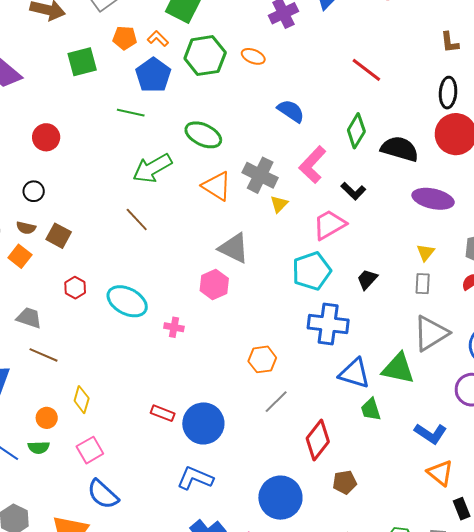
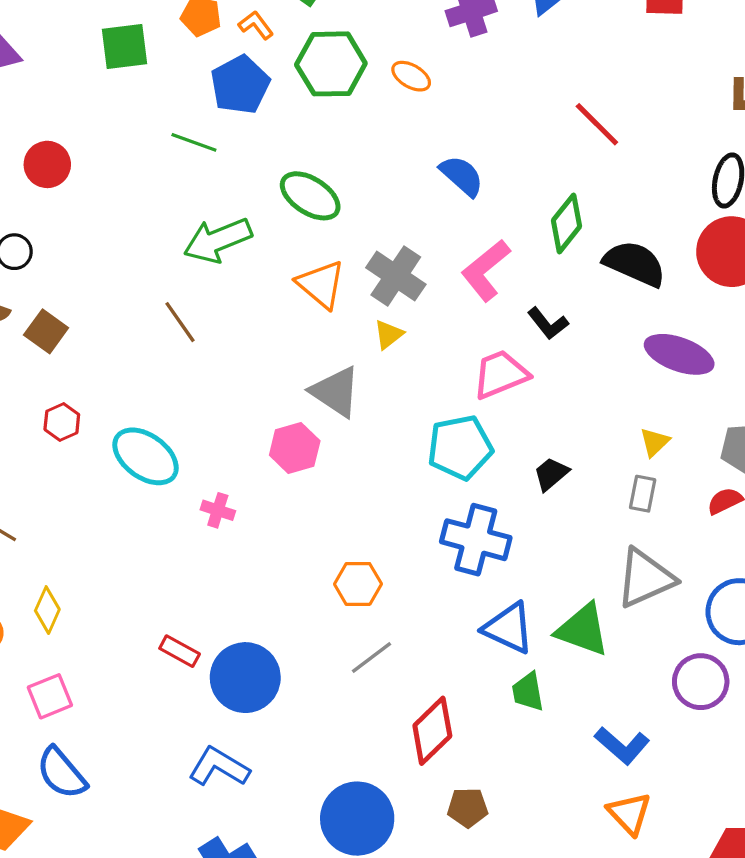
yellow triangle: (279, 204) -> (388, 335), moved

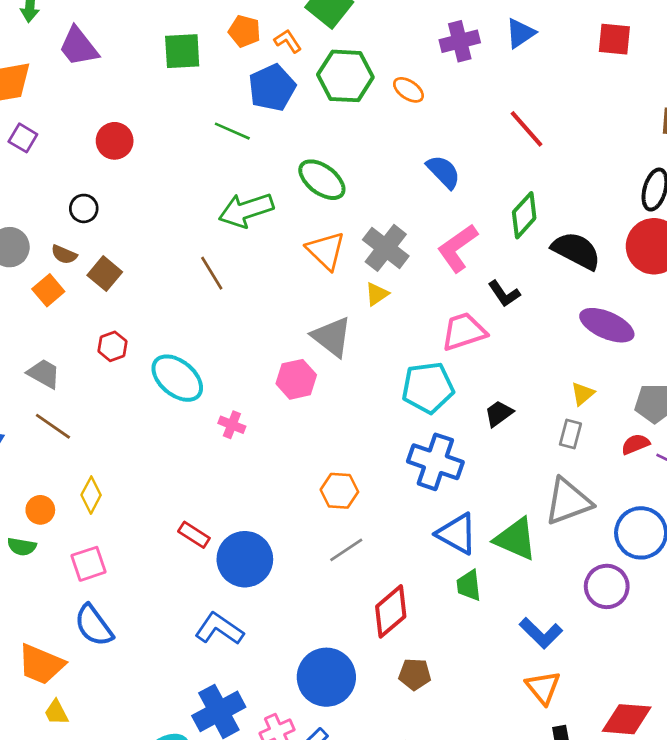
red line: (597, 124) -> (526, 129), moved

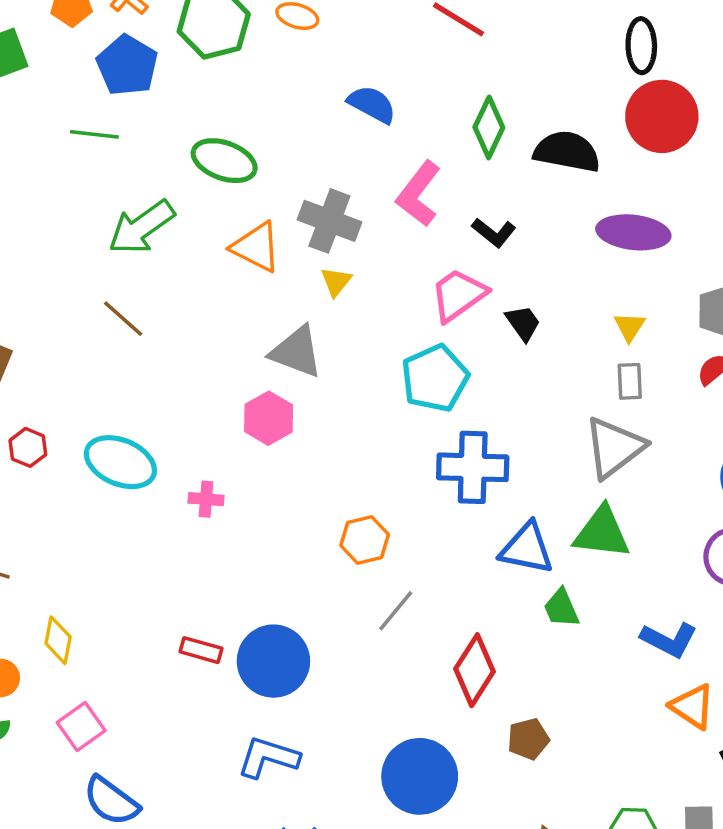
black trapezoid: (499, 413) -> (523, 323), moved, turned 108
gray triangle: (568, 501) -> (614, 447), moved

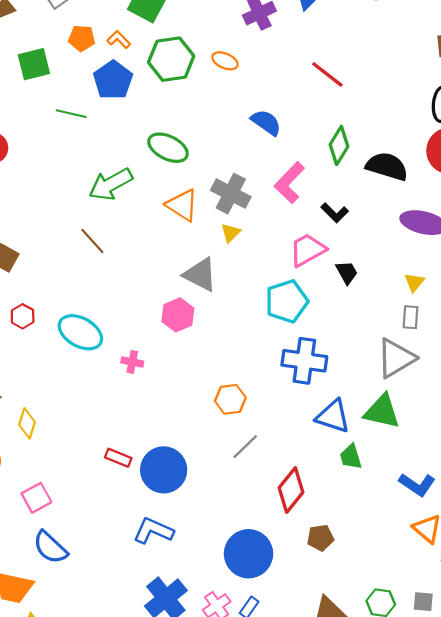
green line: (94, 134) -> (71, 114), moved
yellow diamond: (58, 640) -> (27, 423), moved

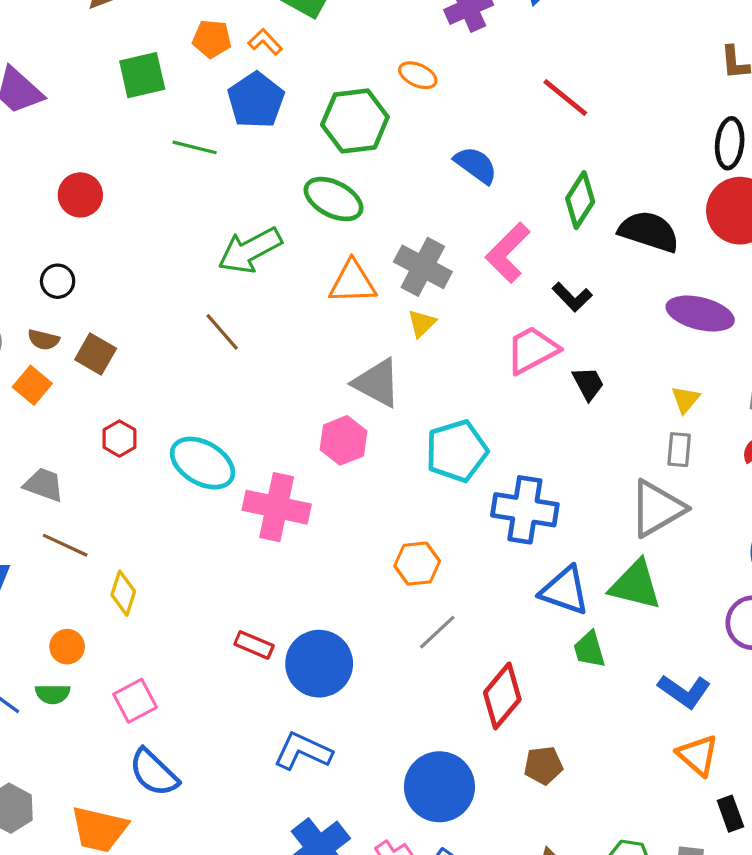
green hexagon: (171, 59) -> (355, 121), moved
orange triangle: (182, 205) -> (353, 282), turned -36
cyan pentagon: (287, 301) -> (457, 451), moved
pink cross: (132, 362) -> (277, 507), size x2.0

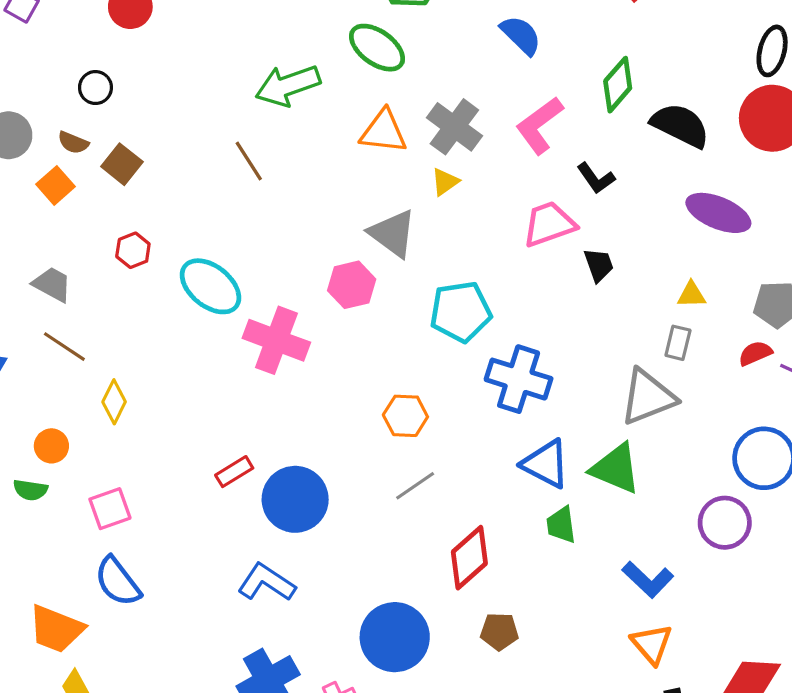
yellow triangle: (685, 399) -> (691, 295), turned 40
red rectangle: (254, 645) -> (234, 472), turned -63

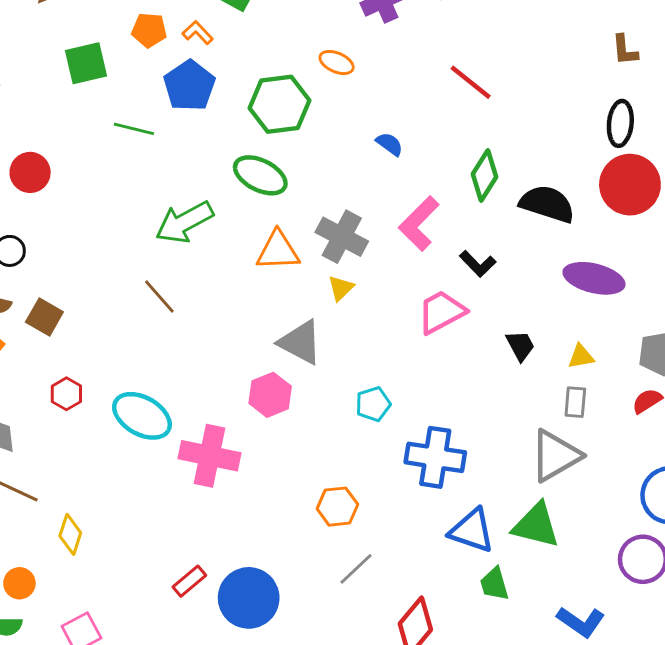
blue semicircle: (521, 35) -> (390, 144), size x0.7
black trapezoid: (599, 265) -> (520, 346), moved
cyan pentagon: (461, 312) -> (373, 404), size x0.6

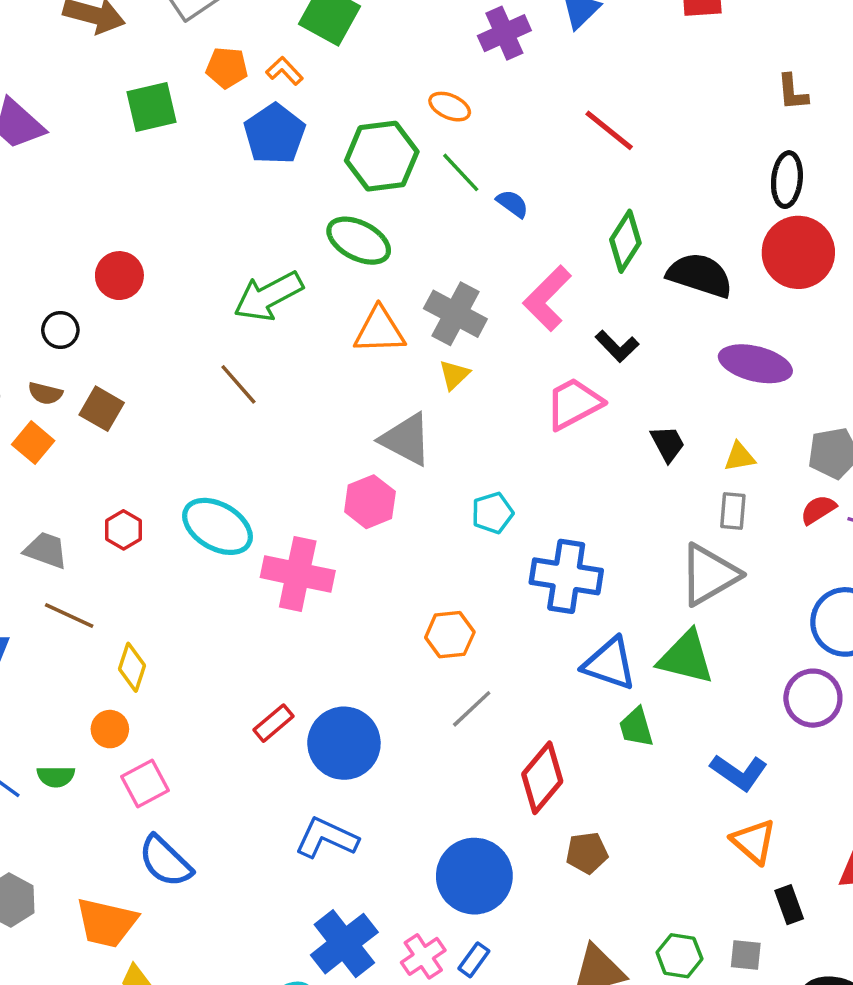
green line: (134, 129) -> (461, 172), moved, turned 33
red circle: (30, 172) -> (119, 276), moved
red hexagon: (66, 394) -> (123, 530), moved
orange circle: (19, 583) -> (110, 729), moved

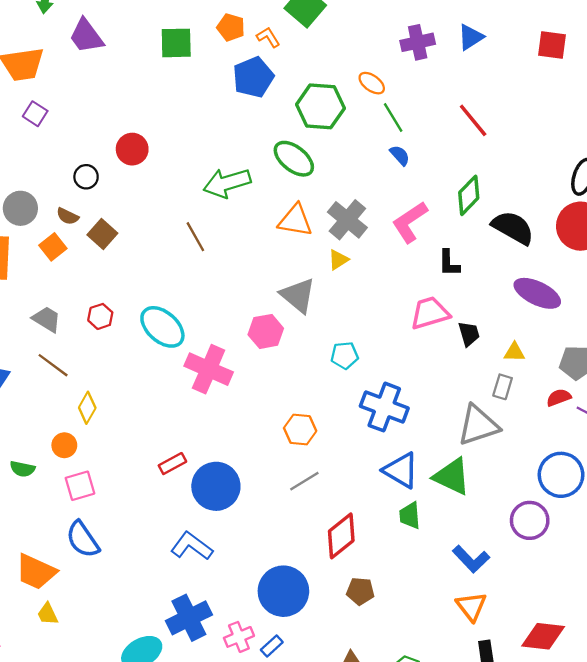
green line: (461, 172) -> (393, 117), moved
black L-shape: (617, 346) -> (449, 263), turned 32
pink trapezoid: (574, 404) -> (430, 313), moved

